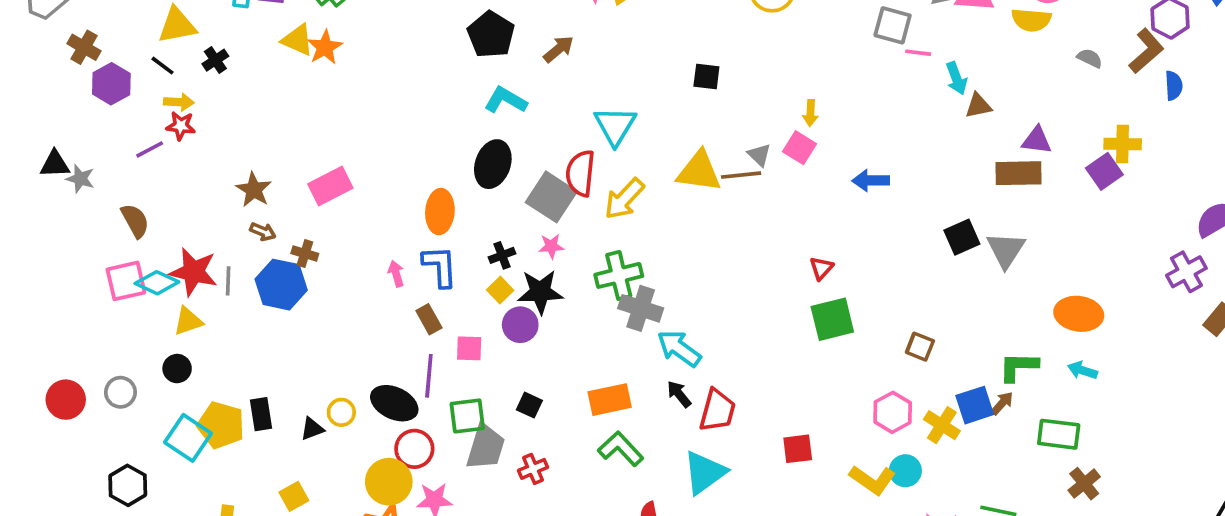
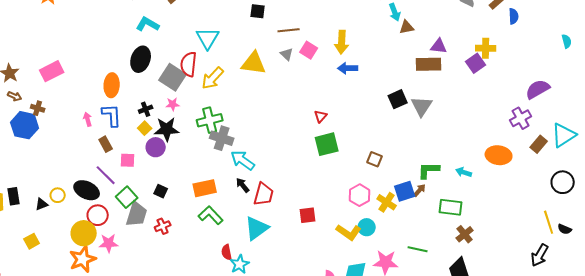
yellow arrow: (810, 113) -> (342, 42), moved, size x1.6
brown line: (741, 175) -> (289, 30), moved
orange ellipse: (1079, 314) -> (499, 155), moved
purple line: (429, 376) -> (106, 175), turned -50
green square: (467, 416) -> (127, 197), turned -35

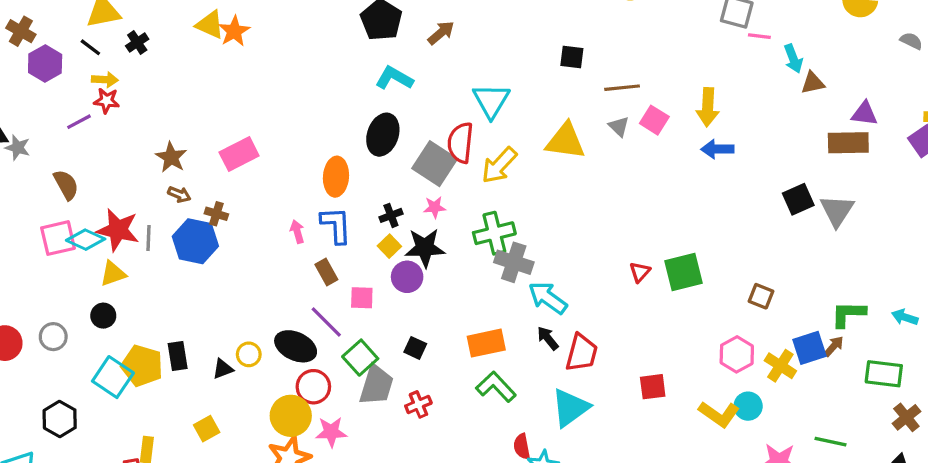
red triangle: (321, 116) -> (640, 272), moved

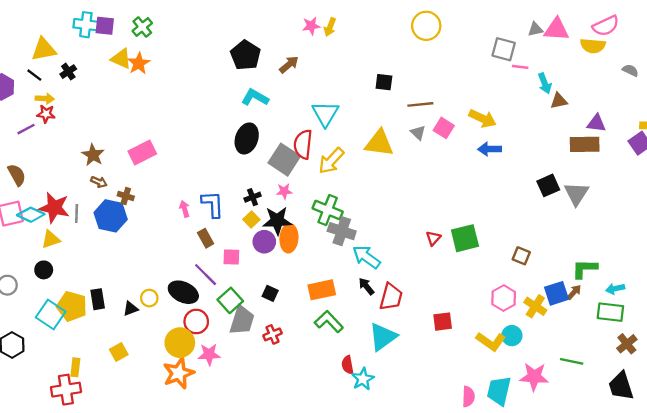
yellow arrow: (708, 107) -> (483, 119), turned -68
orange ellipse: (336, 177) -> (289, 238), moved
green cross: (494, 233) -> (328, 210), turned 36
cyan arrow: (905, 317) -> (615, 289), moved, turned -30

